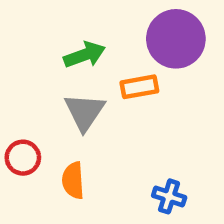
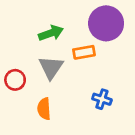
red circle: (23, 158) -> (15, 80), moved
blue cross: (169, 196) -> (102, 99), moved

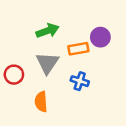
purple circle: (106, 23) -> (100, 37), moved, size x0.6
blue cross: (102, 99) -> (80, 81), moved

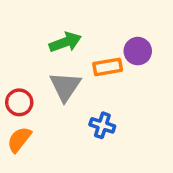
blue cross: (80, 81) -> (102, 125), moved
orange semicircle: (41, 102) -> (19, 140), moved, turned 42

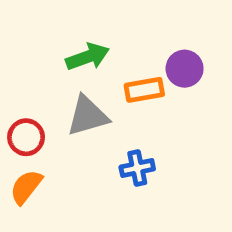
gray triangle: (65, 86) -> (88, 116), turned 40
blue cross: (102, 125) -> (137, 168), turned -30

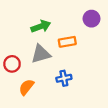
purple circle: (185, 69) -> (92, 19), moved
orange semicircle: (26, 187) -> (26, 87), moved

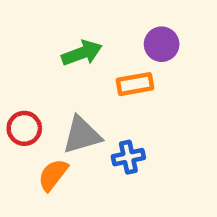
purple circle: (92, 19) -> (162, 44), moved
gray triangle: (41, 54) -> (82, 135), moved

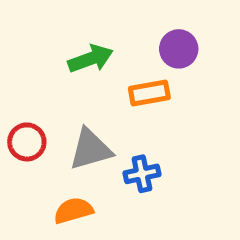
orange semicircle: (53, 175) -> (73, 211), moved, turned 36

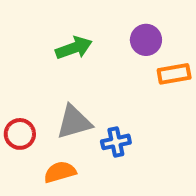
orange rectangle: (149, 93) -> (174, 74), moved
red circle: (27, 142) -> (20, 134), moved

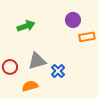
green arrow: (74, 48) -> (26, 26), moved
blue cross: (116, 142) -> (58, 71), turned -32

